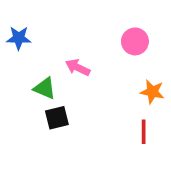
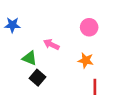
orange star: (152, 92) -> (86, 60), moved
black square: (57, 118) -> (38, 78), turned -35

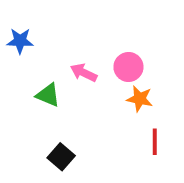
pink circle: (89, 27) -> (128, 67), moved
black square: (38, 78) -> (61, 157), moved

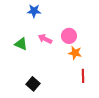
blue star: (20, 41) -> (34, 11), moved
green triangle: (48, 95) -> (21, 44), moved

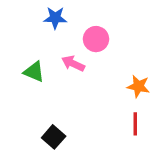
pink circle: (69, 36) -> (96, 39), moved
orange star: (75, 53) -> (138, 86), moved

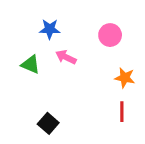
blue star: (55, 18) -> (50, 29), moved
pink circle: (96, 39) -> (110, 35), moved

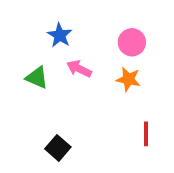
blue star: (50, 29) -> (60, 35), turned 30
orange star: (125, 78) -> (128, 79), moved

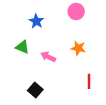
pink circle: (132, 42) -> (76, 12), moved
pink arrow: (79, 69) -> (48, 57), moved

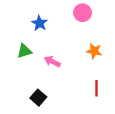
green triangle: (22, 47) -> (24, 51), turned -40
orange star: (78, 48) -> (94, 51), moved

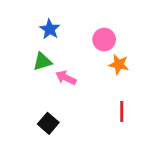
pink circle: (82, 13) -> (104, 40), moved
green triangle: (24, 51) -> (42, 62), moved

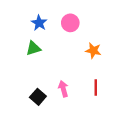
pink circle: (104, 40) -> (70, 23), moved
pink arrow: (66, 78) -> (63, 89), moved, turned 49

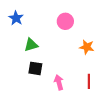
blue star: (39, 23) -> (16, 18), moved
black square: (38, 97) -> (35, 68), moved, turned -32

